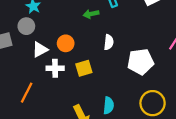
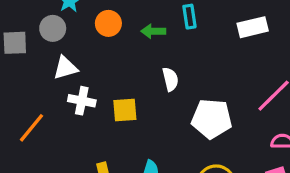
white semicircle: (109, 42) -> (170, 79), turned -32
orange circle: (66, 43) -> (108, 23), moved

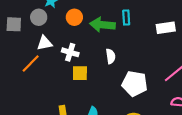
green arrow: (153, 31) -> (102, 25), size x1.6
white cross: (82, 101) -> (70, 52), moved
orange line: (31, 128) -> (31, 64), moved

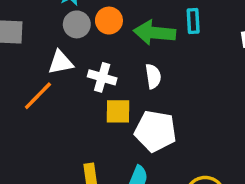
gray circle: (39, 17) -> (77, 24), moved
white semicircle: (111, 56) -> (153, 76), moved
white pentagon: (135, 84) -> (155, 131), moved

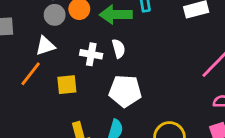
white cross: (102, 77) -> (91, 54), moved
yellow square: (118, 111) -> (67, 85), moved

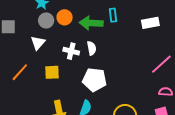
white triangle: (45, 46) -> (38, 43), turned -35
orange line: (31, 74) -> (20, 72), moved

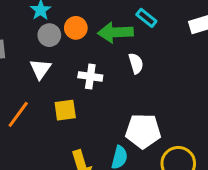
cyan rectangle: (113, 15) -> (146, 18), turned -40
white semicircle: (92, 48) -> (136, 63), moved
white pentagon: (94, 80) -> (143, 131), moved

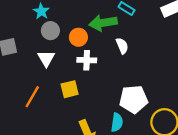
orange circle: (76, 28) -> (78, 37), moved

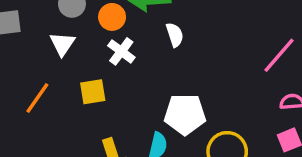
white cross: (87, 60) -> (121, 51), turned 30

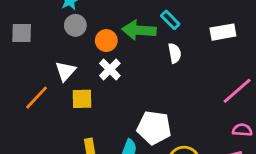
white semicircle: (175, 35) -> (175, 53), moved
white triangle: (62, 44) -> (65, 71), moved

